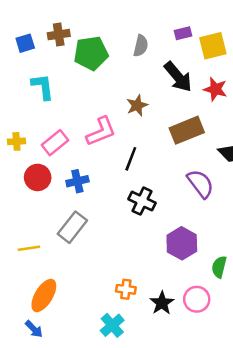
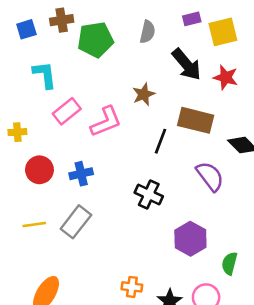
brown rectangle: (187, 130) -> (196, 120), turned 36
pink rectangle: (55, 143) -> (67, 111), moved
black line: (131, 159) -> (160, 141), moved
yellow line: (29, 248) -> (34, 224), moved

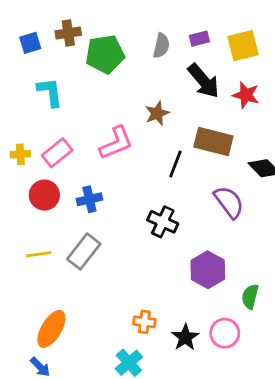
purple rectangle: (192, 19) -> (199, 39), moved
pink rectangle: (67, 111) -> (57, 153), moved

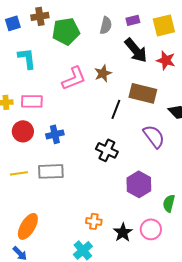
pink L-shape: (116, 143) -> (74, 78), moved
pink rectangle: (57, 153) -> (32, 101), turned 40
gray rectangle: (84, 251) -> (51, 171), turned 50

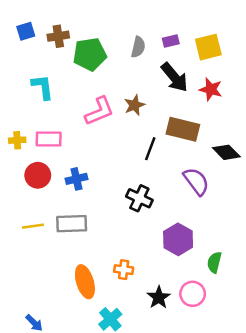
blue square: (13, 23) -> (26, 31), moved
orange cross: (94, 221) -> (124, 270), moved
orange ellipse: (28, 226) -> (85, 282), moved, turned -48

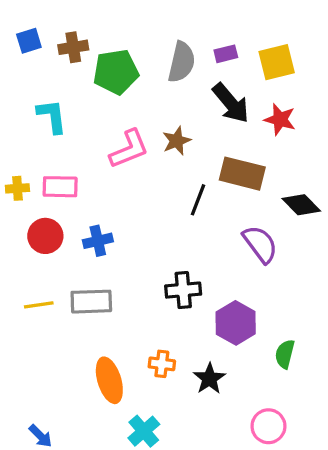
gray semicircle: (138, 47) -> (182, 62), size x1.4
black cross: (139, 198) -> (183, 290), moved, turned -30
pink circle: (193, 294) -> (268, 426), moved
black star: (159, 297) -> (209, 379), moved

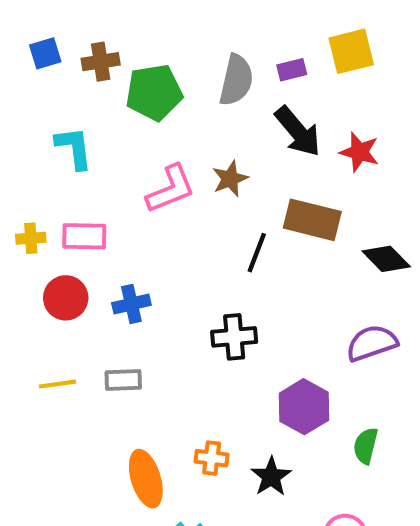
yellow square: (277, 62) -> (351, 51), moved
purple semicircle: (260, 244) -> (372, 343), moved, turned -72
black cross: (183, 290) -> (234, 337), moved
gray rectangle: (91, 302) -> (123, 380), size x0.7

